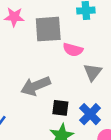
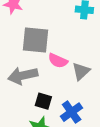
gray square: (48, 29) -> (36, 40), moved
pink semicircle: (73, 50) -> (58, 61), moved

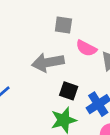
gray square: (36, 40) -> (63, 25), size x0.6

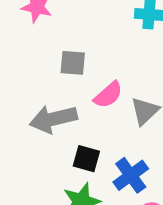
pink semicircle: (86, 48) -> (108, 95), turned -65

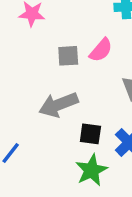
pink semicircle: (108, 95) -> (101, 50), moved

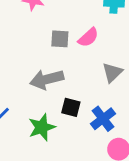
green star: (91, 170) -> (42, 127), moved

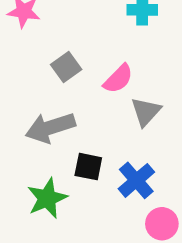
pink semicircle: (88, 37) -> (118, 79), moved
gray square: (60, 39) -> (66, 67), turned -36

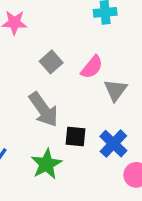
gray arrow: (50, 128) -> (44, 110), turned -102

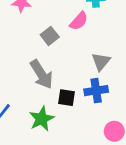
pink semicircle: (92, 67) -> (79, 21), moved
blue cross: (113, 144) -> (96, 91), moved, turned 35

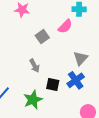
gray arrow: (42, 74) -> (35, 66), size x0.6
blue cross: (96, 91) -> (76, 80), turned -30

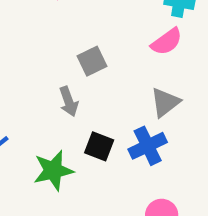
pink semicircle: (65, 26) -> (167, 42), moved
gray square: (42, 37) -> (92, 61), moved

